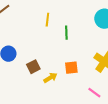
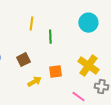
brown square: (33, 67) -> (23, 60), moved

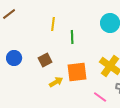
orange square: (55, 72) -> (77, 72), size x1.5

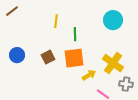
orange square: (77, 72) -> (74, 58), moved
yellow arrow: (56, 82) -> (89, 75), moved

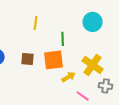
green line: (75, 34) -> (63, 39), moved
brown square: (48, 57) -> (28, 59), turned 32

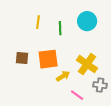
yellow line: (36, 23) -> (38, 22), moved
green line: (63, 39) -> (60, 28), moved

